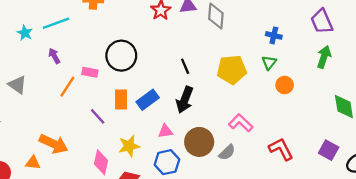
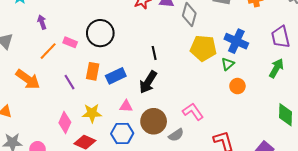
blue cross: (274, 35) -> (236, 41), size x1.6
yellow pentagon: (232, 70) -> (203, 48), moved
orange arrow: (54, 144) -> (28, 79), moved

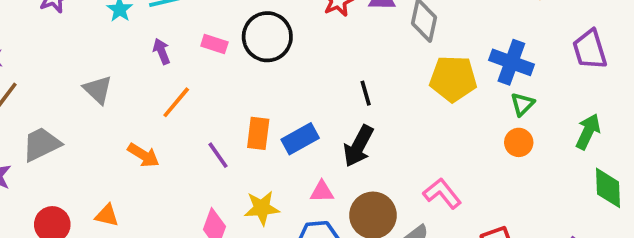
black circle: (100, 33) -> (267, 37), moved
pink rectangle: (70, 42) -> (214, 44), moved
green triangle: (228, 64) -> (522, 104), moved
green arrow: (276, 68) -> (588, 131), moved
orange arrow: (28, 79) -> (143, 155), size x0.7

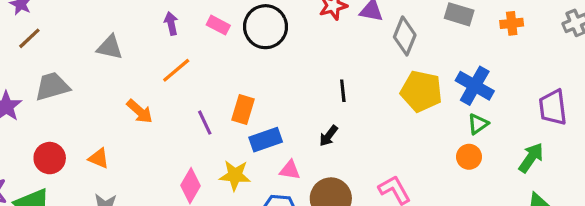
purple trapezoid: (590, 50) -> (553, 107), moved
gray triangle: (98, 90) -> (110, 47), turned -40
blue rectangle: (300, 139) -> (266, 140), moved
black arrow: (358, 146) -> (329, 136), size x0.6

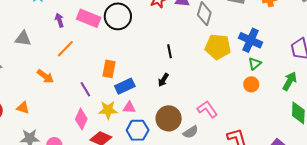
pink rectangle: (218, 25) -> (89, 18), size x1.6
purple line: (205, 123) -> (85, 89), moved
pink triangle: (290, 170) -> (129, 107), moved

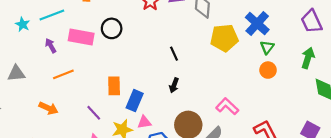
black circle: (118, 16) -> (112, 28), size x0.7
blue cross: (250, 40) -> (257, 24), turned 30
orange line: (65, 49) -> (63, 74), turned 36
blue rectangle: (125, 86) -> (135, 101), turned -30

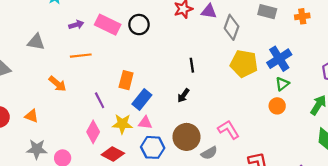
purple arrow: (51, 46) -> (76, 25), turned 88

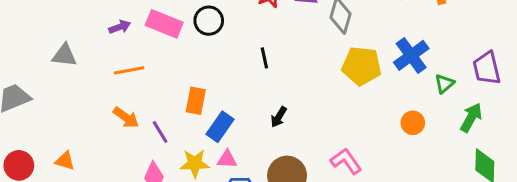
black line: (192, 65) -> (264, 58), moved
orange arrow: (57, 84) -> (126, 117), moved
green triangle: (282, 84) -> (444, 84), moved

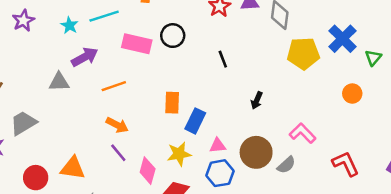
purple arrow: (120, 27) -> (85, 57), moved, size x1.5
black arrow: (279, 117) -> (257, 100), moved
purple line: (160, 132) -> (118, 153), moved
pink triangle: (227, 159) -> (218, 146), moved
orange triangle: (65, 161) -> (73, 168), size x1.5

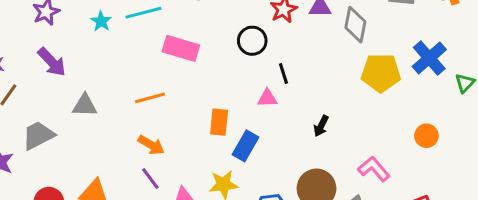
black circle: (173, 36) -> (252, 41), moved
purple arrow: (85, 57) -> (52, 62), moved, turned 72
gray triangle: (59, 82) -> (85, 105), moved
orange circle: (352, 94) -> (426, 136), moved
pink triangle: (218, 146) -> (267, 98), moved

